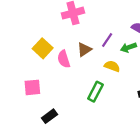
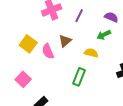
purple line: (107, 40) -> (79, 16), moved
pink square: (32, 87) -> (23, 79), turned -35

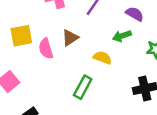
yellow square: (28, 44) -> (21, 36), turned 36

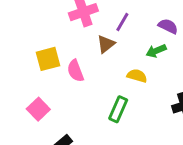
brown triangle: (70, 38) -> (106, 44), moved

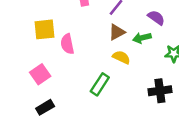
brown triangle: (106, 44) -> (117, 32), moved
pink square: (38, 109) -> (40, 74), moved

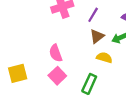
yellow square: (44, 29) -> (18, 73), moved
pink square: (40, 74) -> (57, 76), moved

